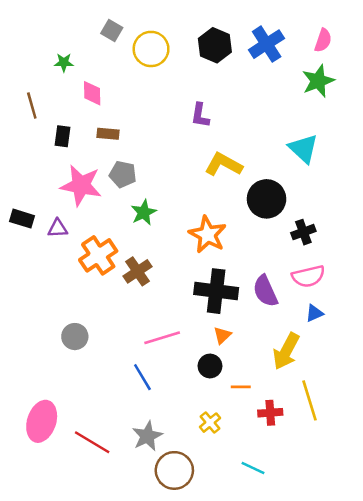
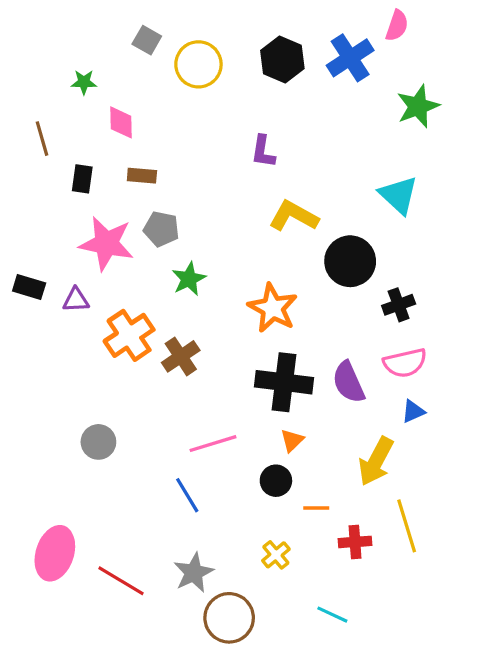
pink semicircle: (323, 40) -> (397, 26), moved

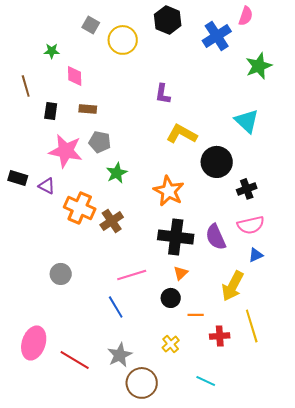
black hexagon: (282, 60) -> (168, 20), moved
purple triangle: (76, 300) -> (47, 186), turned 30
orange cross: (129, 335) -> (80, 208), turned -32

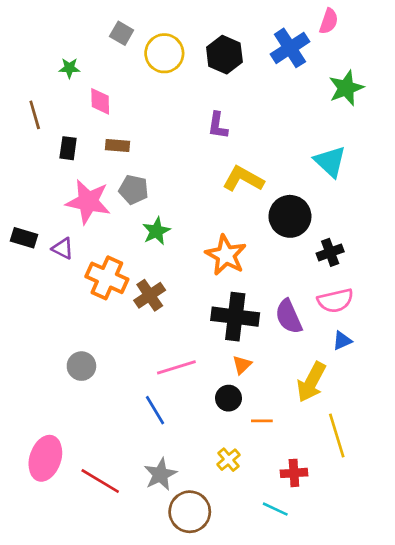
black hexagon: (168, 20) -> (224, 55), moved
red cross: (220, 336) -> (294, 473), moved

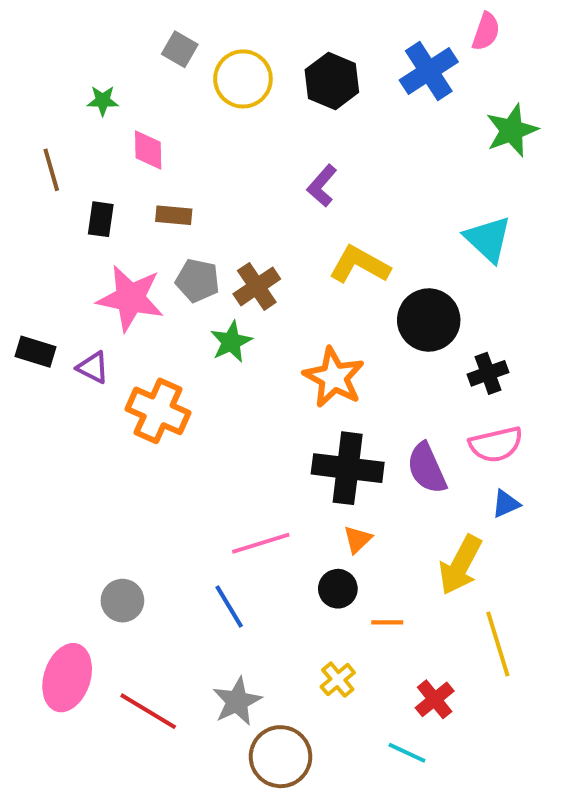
purple L-shape: (218, 125) -> (322, 186), turned 32
brown cross: (150, 295) -> (257, 286), moved
gray circle: (81, 366) -> (122, 601), moved
red cross: (294, 473) -> (435, 699), turned -35

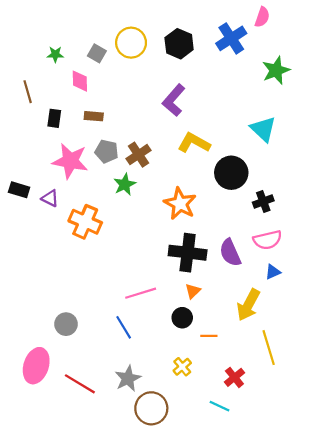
gray square: (180, 49) -> (97, 53), moved
purple L-shape: (322, 186) -> (174, 100), size x1.4

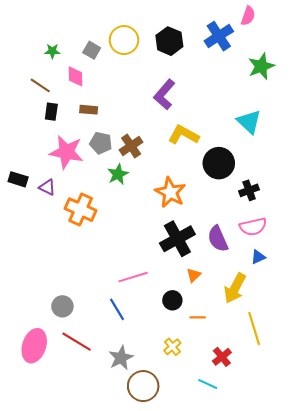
brown line: (28, 92) -> (40, 85), moved, turned -40
black cross: (188, 253) -> (177, 239), turned -36
orange triangle: (193, 291) -> (194, 275), moved
red line: (80, 384) -> (77, 342), moved

